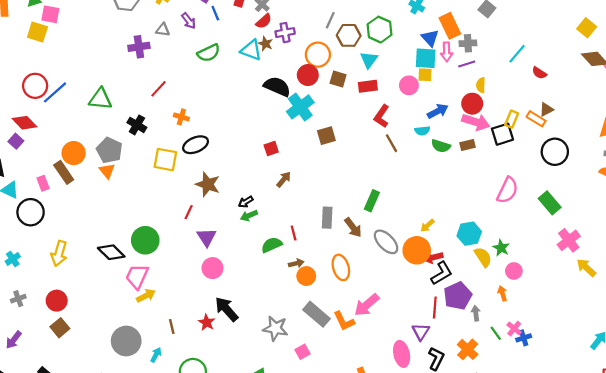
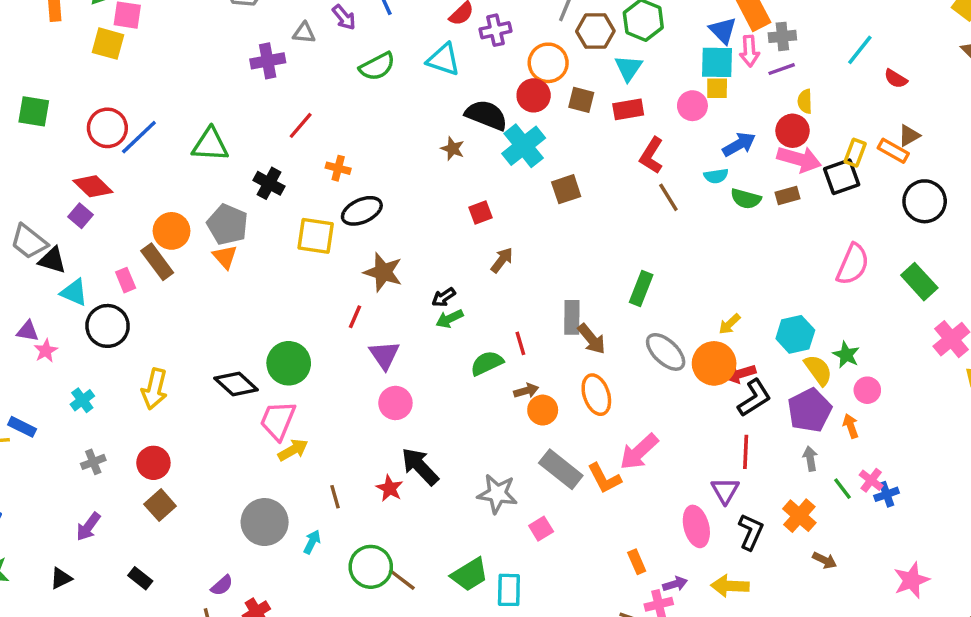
brown star: (266, 44) -> (453, 149), moved
brown arrow: (353, 227) -> (592, 339), moved
purple pentagon: (458, 296) -> (810, 410), moved

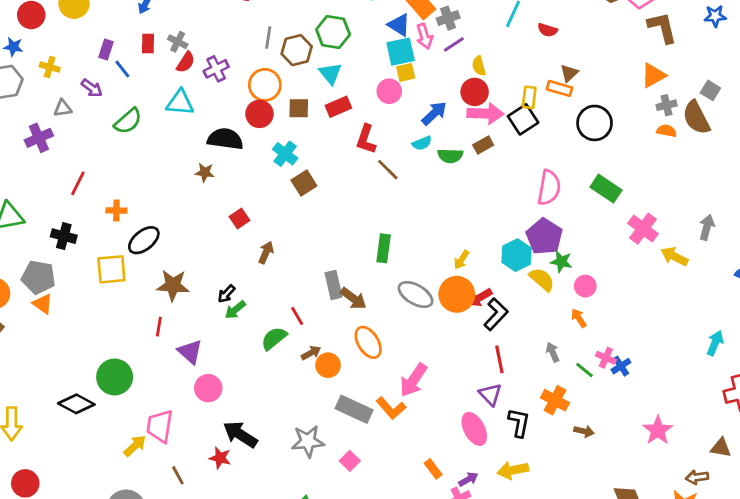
cyan cross: (524, 146) -> (285, 154), moved, size x0.7
purple pentagon: (810, 410) -> (544, 236), moved
pink trapezoid: (278, 420) -> (160, 426), moved

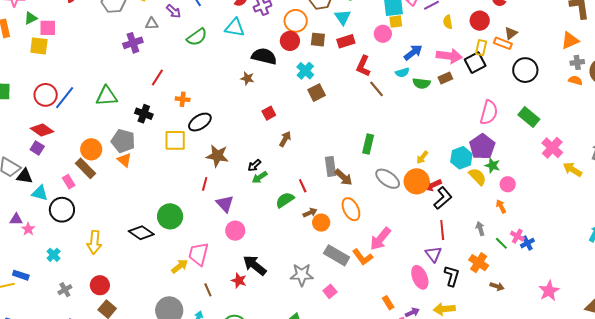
red circle: (475, 92) -> (480, 21), moved

